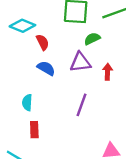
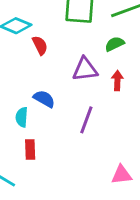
green semicircle: (92, 39) -> (115, 44), moved
blue semicircle: (46, 68) -> (44, 99), moved

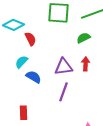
purple triangle: (85, 69) -> (64, 67), moved
cyan semicircle: (22, 117) -> (22, 62), moved, turned 40

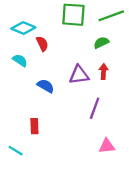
cyan semicircle: (22, 62) -> (20, 60), moved, turned 80
purple line: (64, 92) -> (95, 108), moved

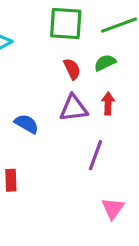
red semicircle: (42, 44) -> (72, 69), moved
pink triangle: (107, 146) -> (113, 208), turned -48

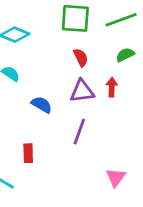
green semicircle: (105, 63) -> (125, 55), moved
purple line: (95, 155) -> (79, 132), moved

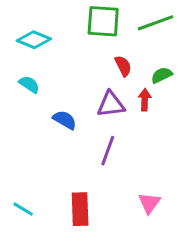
green semicircle: (125, 55) -> (162, 75), moved
red semicircle: (81, 57) -> (123, 66), moved
red rectangle: (28, 153) -> (80, 209), moved, size x1.5

